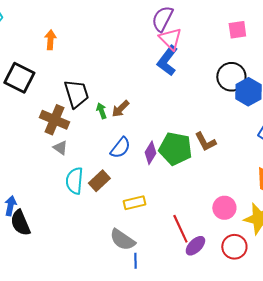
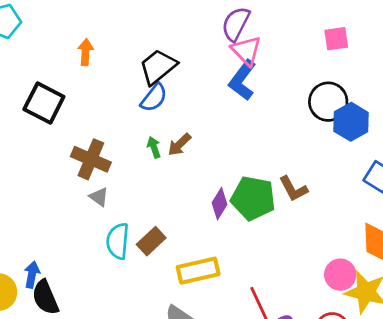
black trapezoid: (76, 94) -> (158, 67), moved, turned -112
blue semicircle: (120, 148) -> (154, 98), moved
yellow rectangle: (134, 203) -> (198, 271), size x1.4
pink circle: (224, 208) -> (340, 275), moved

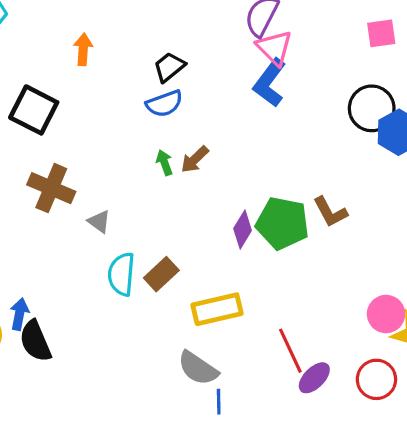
black trapezoid: (158, 67) -> (169, 67), size x0.7
blue semicircle: (154, 98) -> (164, 104), turned 32
brown cross: (91, 159) -> (51, 188), moved

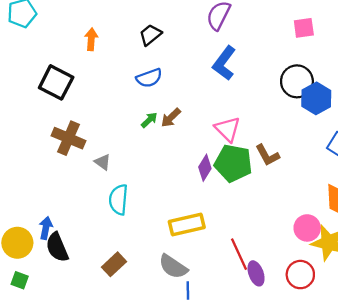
pink triangle: (274, 48) -> (228, 129), moved
black trapezoid: (169, 67) -> (150, 35), moved
green arrow: (164, 163) -> (149, 120), turned 66
brown rectangle: (161, 274) -> (114, 264), moved
purple ellipse: (314, 378) -> (256, 273), turned -65

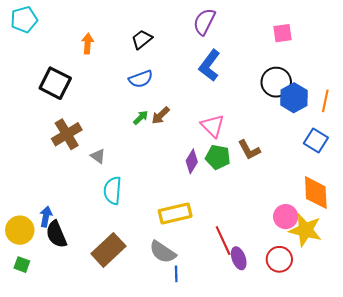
brown cross: (69, 138) -> (67, 134), turned 36
green pentagon: (233, 163) -> (218, 157), size x0.7
brown rectangle: (114, 264) -> (108, 250), size x1.5

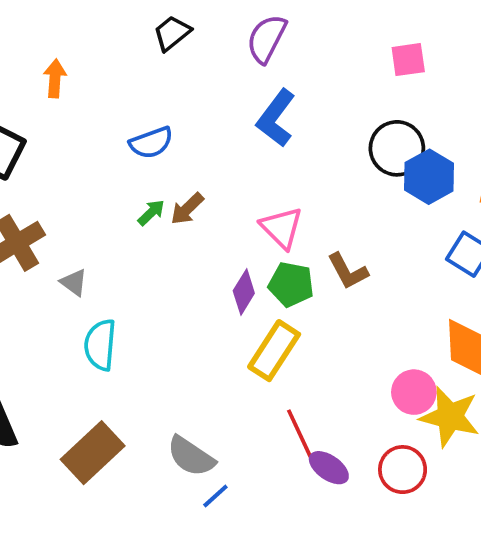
black trapezoid: (142, 39) -> (172, 33), moved
yellow rectangle: (175, 213) -> (274, 351), moved, turned -44
purple ellipse: (239, 258) -> (329, 468), turned -35
blue line: (176, 274) -> (215, 496), turned 49

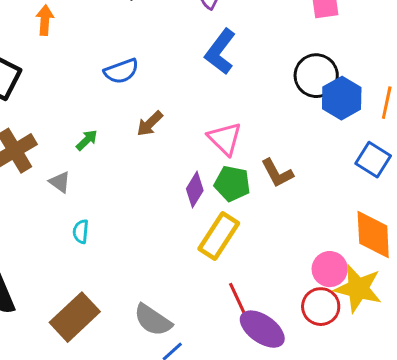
green arrow: (151, 213) -> (87, 140), moved
cyan semicircle: (100, 345) -> (81, 232), size x0.6
purple ellipse: (329, 468) -> (262, 329), size x1.4
red circle: (403, 470) -> (321, 307), moved

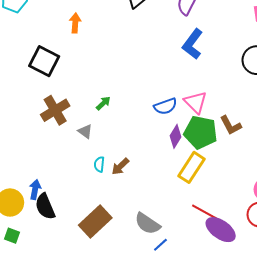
blue semicircle: (121, 71) -> (165, 106), moved
brown arrow: (150, 124) -> (120, 166), moved
green pentagon: (232, 184) -> (201, 132), size x1.4
red line: (240, 304) -> (206, 213), turned -36

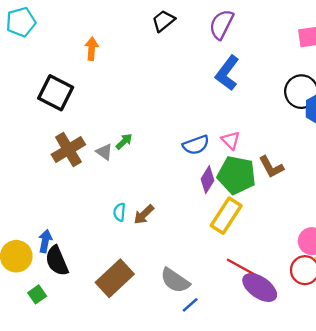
pink triangle: (196, 102) -> (231, 140), size x0.7
gray triangle: (85, 131) -> (104, 152), moved
green square: (12, 236) -> (37, 294), moved, turned 35

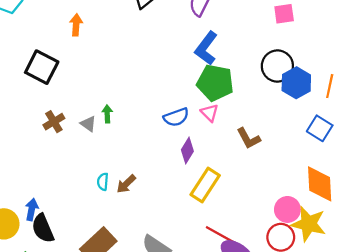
green arrow: (124, 141) -> (107, 114), turned -48
brown cross: (68, 150) -> (54, 122), size x0.7
green pentagon: (236, 175) -> (215, 83), moved

